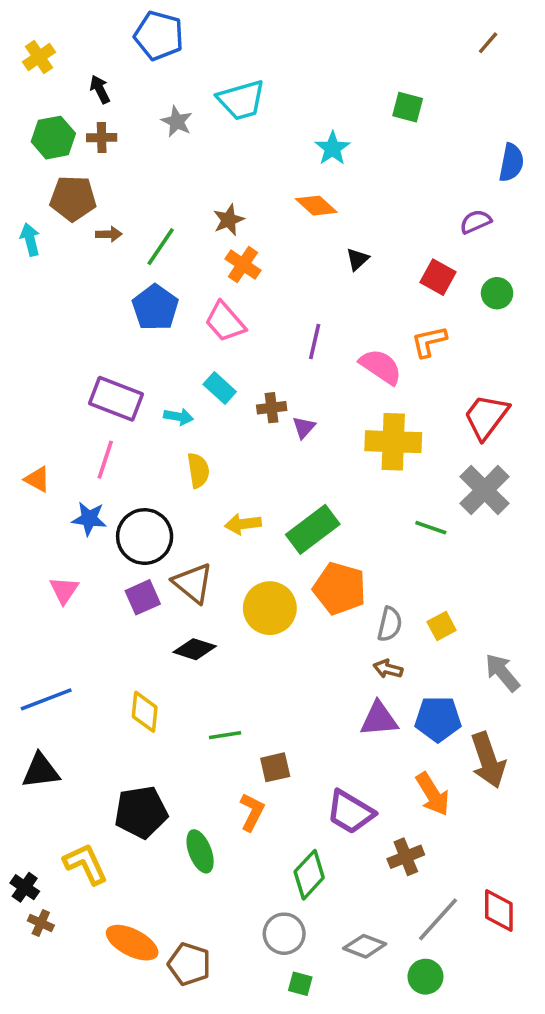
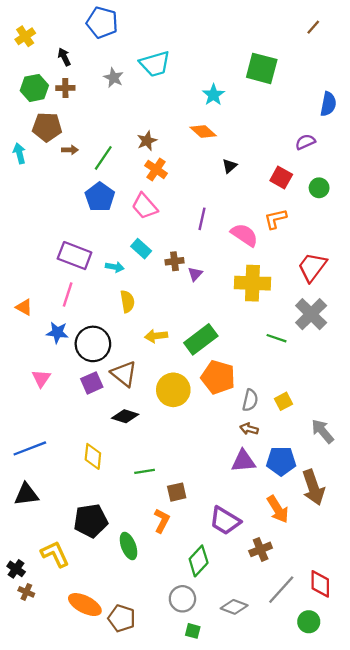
green square: (408, 107) -> (262, 68), size x1.6
green circle: (425, 977) -> (309, 622), moved

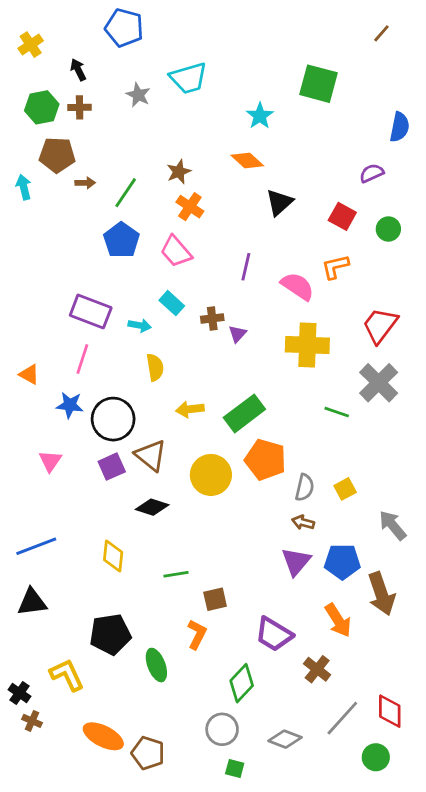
black triangle: (230, 166) -> (279, 202), size x1.5
purple triangle: (243, 461) -> (296, 562), turned -45
brown cross: (261, 549) -> (317, 669), turned -30

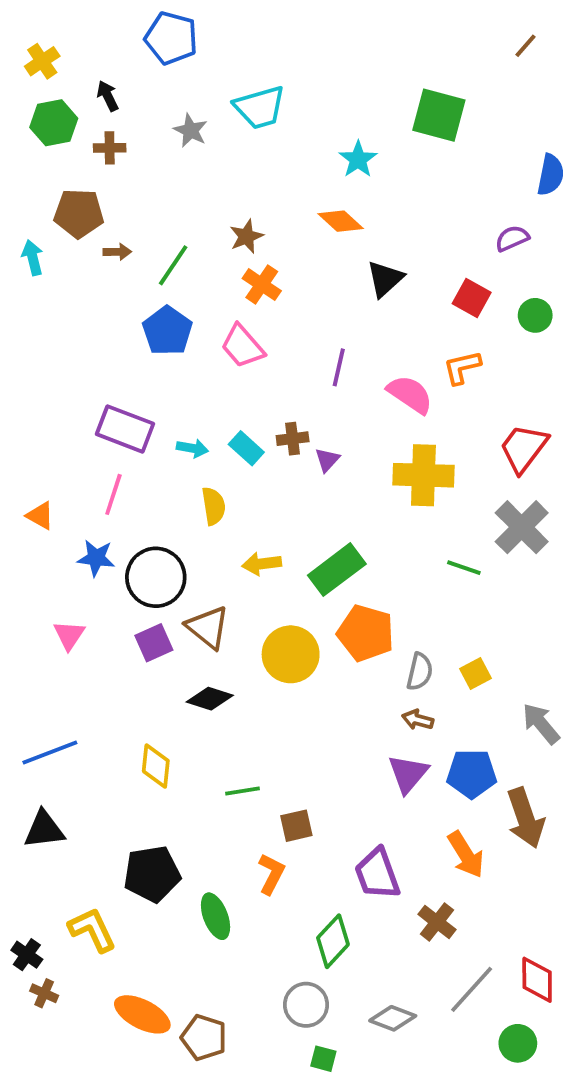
green hexagon: (42, 107) -> (54, 123), moved
cyan rectangle: (172, 303) -> (246, 448), moved
purple trapezoid: (274, 634) -> (377, 874), turned 39

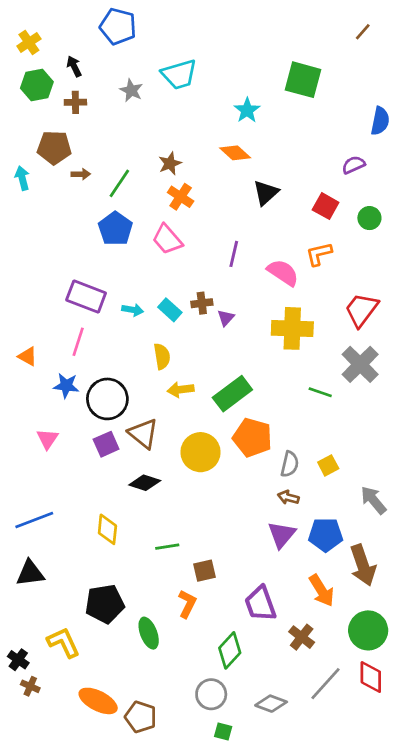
yellow semicircle: (214, 506) -> (162, 356), moved
green circle: (518, 1043) -> (368, 630), moved, size x1.5

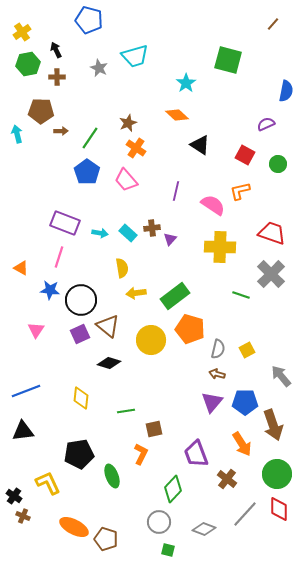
black triangle: (266, 193) -> (200, 145), turned -45
red trapezoid: (361, 310) -> (272, 233), turned 72

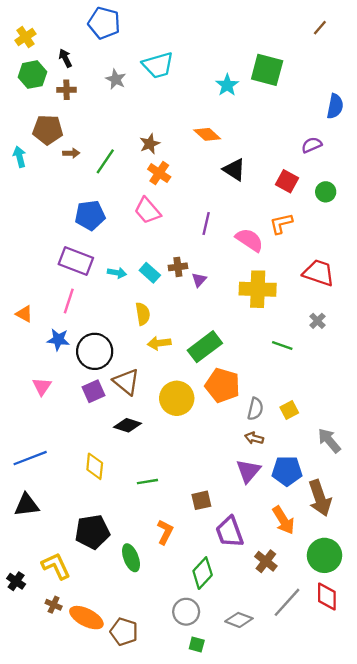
cyan star: (186, 83) -> (227, 85), moved
blue pentagon: (87, 172) -> (90, 215), moved, turned 30
gray cross: (271, 274) -> (317, 321), size x0.5
brown square: (154, 429) -> (201, 500), moved
brown cross: (23, 516) -> (54, 605), moved

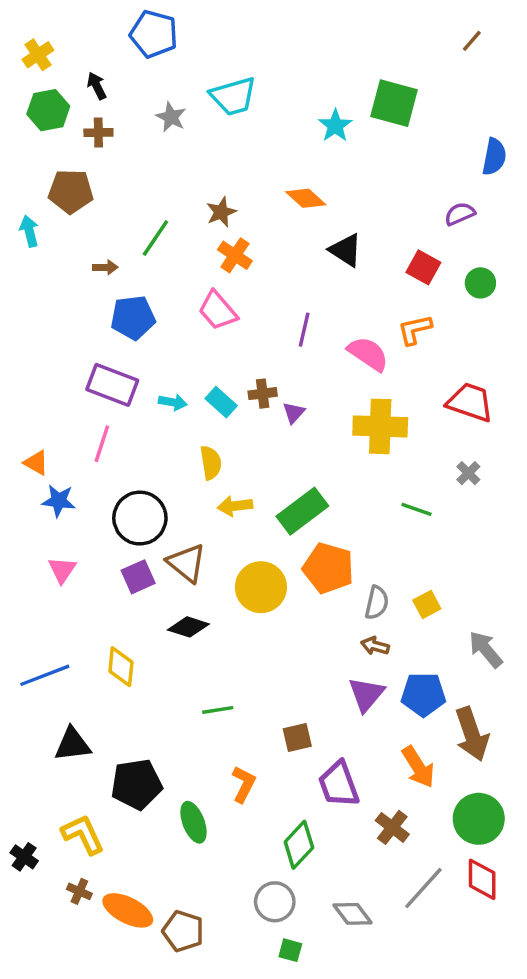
brown arrow: (71, 153) -> (105, 267), moved
blue star: (58, 340) -> (59, 501), moved
yellow diamond: (95, 466) -> (121, 667), moved
black triangle: (27, 505) -> (72, 744), moved
gray diamond: (239, 620) -> (353, 914), turned 32

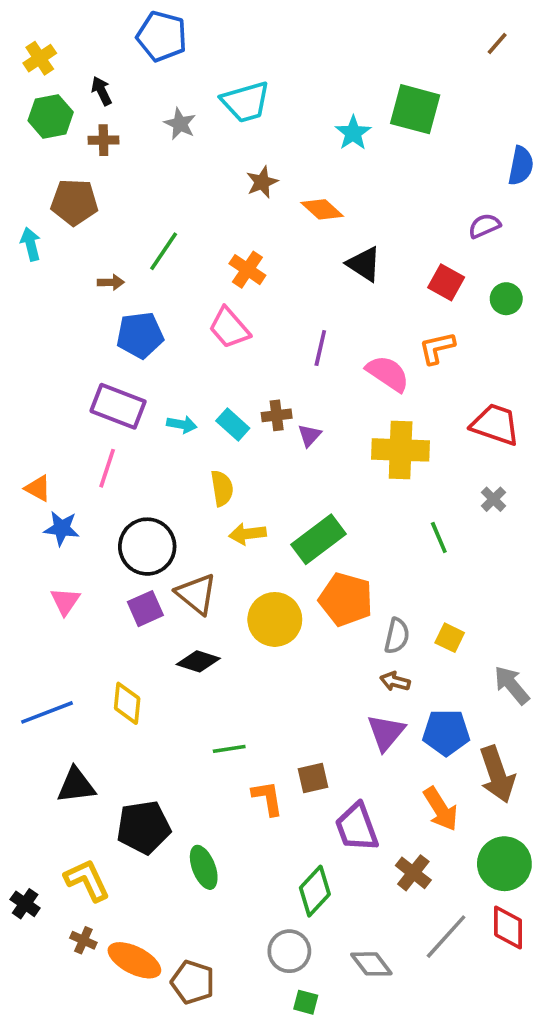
brown star: (221, 212) -> (262, 182), moved
green line: (416, 509) -> (439, 537), turned 48
yellow square: (427, 604) -> (450, 638), turned -36
orange L-shape: (244, 784) -> (267, 798), moved, turned -36

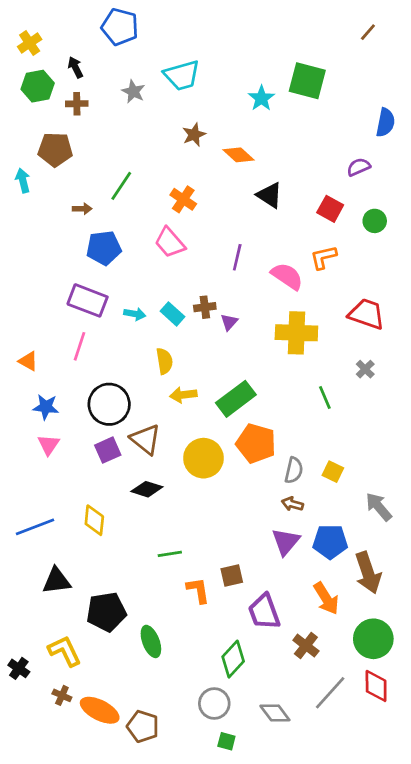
blue star: (62, 528) -> (46, 407), moved

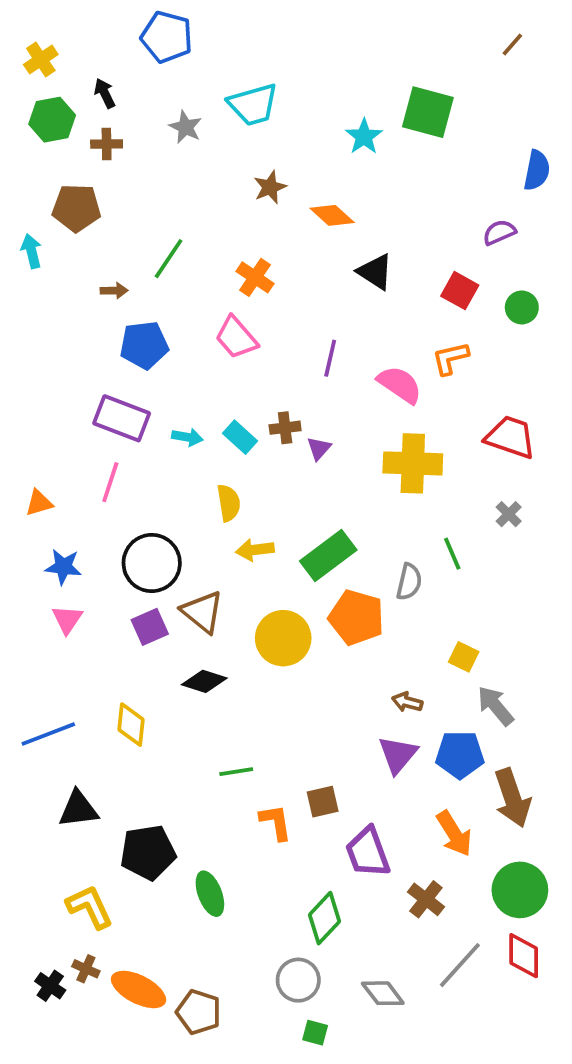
orange triangle: (28, 361) -> (39, 503), turned -45
gray semicircle: (294, 470) -> (409, 582), moved
gray arrow: (379, 507) -> (495, 706), moved
black cross: (19, 668) -> (50, 986), moved

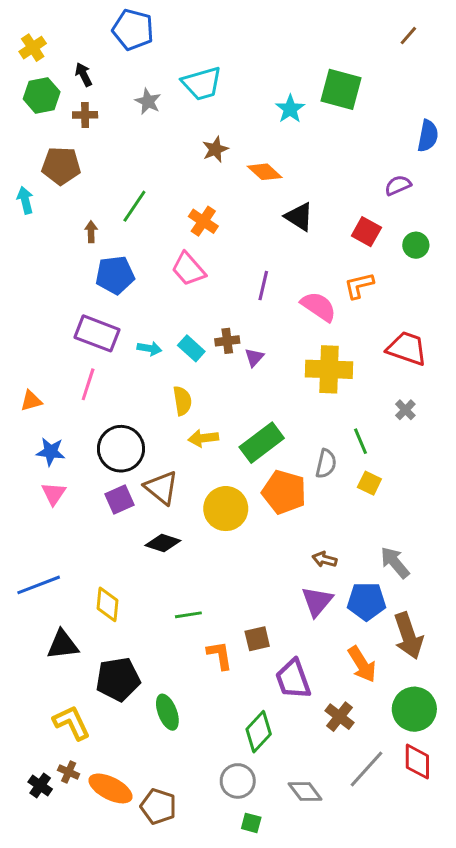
brown arrow: (114, 291) -> (91, 232), turned -90
yellow square: (464, 657) -> (369, 483), moved
yellow diamond: (131, 725) -> (108, 604), moved

